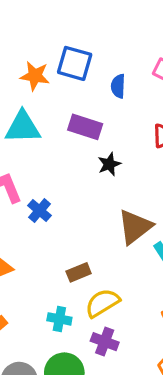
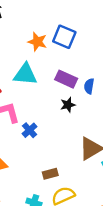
blue semicircle: (118, 86) -> (89, 86), moved
black star: (109, 164) -> (68, 105), moved

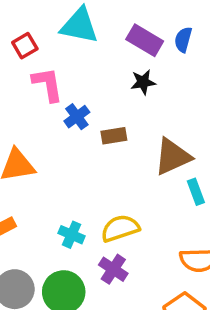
blue semicircle: (89, 86) -> (183, 40), moved
brown rectangle: (50, 174) -> (114, 136), moved

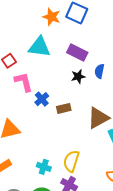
blue semicircle: (183, 40) -> (99, 71), moved
yellow semicircle: (120, 228) -> (71, 161), turned -50

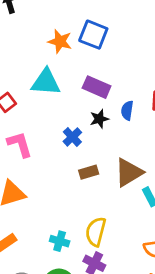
pink L-shape: (24, 82) -> (20, 144), moved
blue cross: (42, 99) -> (72, 137), moved
brown rectangle: (64, 108) -> (89, 172), moved

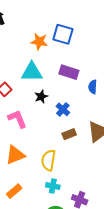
black star: (99, 119) -> (41, 97), moved
blue cross: (72, 137) -> (63, 109), moved
yellow semicircle: (96, 232) -> (48, 160), moved

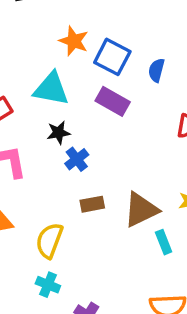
blue square: (63, 34) -> (112, 57), moved
blue semicircle: (93, 87) -> (156, 70), moved
blue cross: (63, 109) -> (77, 159), moved

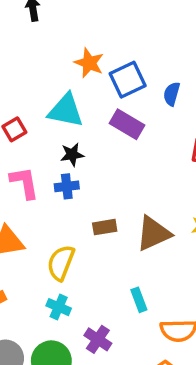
blue square: (112, 57) -> (128, 80), turned 36
blue cross: (77, 159) -> (67, 186), moved, turned 30
cyan rectangle: (164, 242) -> (139, 300), moved

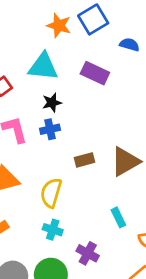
blue square: (128, 80) -> (93, 19), moved
blue semicircle: (172, 94) -> (129, 45), turned 96

